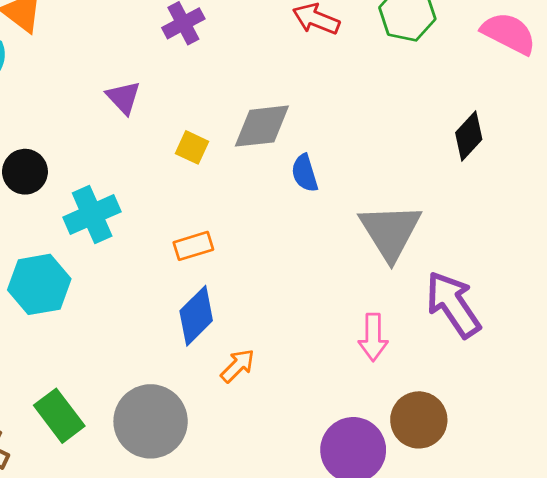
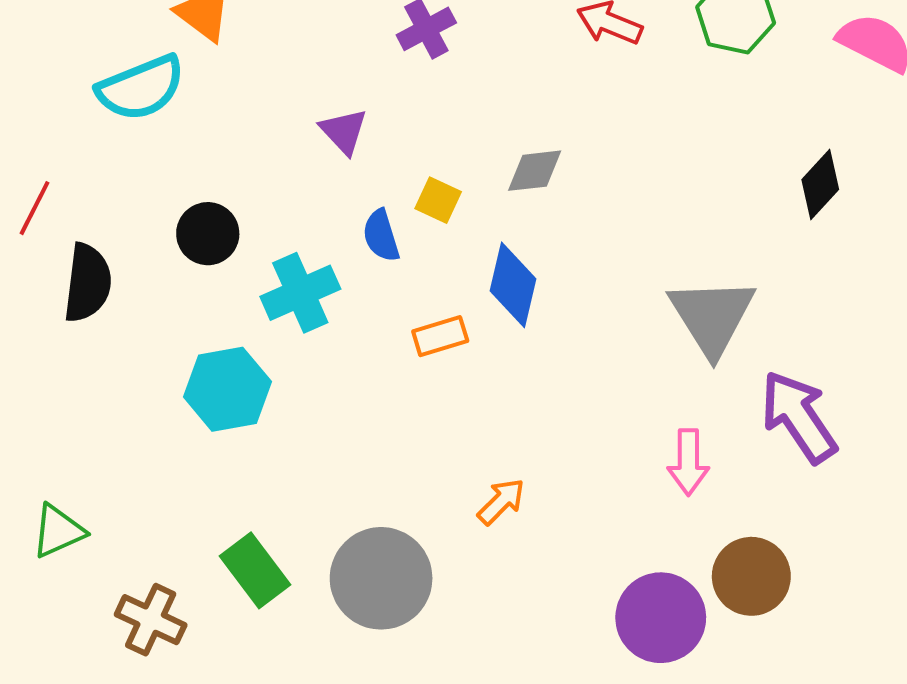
gray diamond: (262, 126) -> (535, 171), size x0.7
blue semicircle: (305, 173) -> (381, 236), moved
blue diamond: (196, 316) -> (513, 285), moved, turned -32

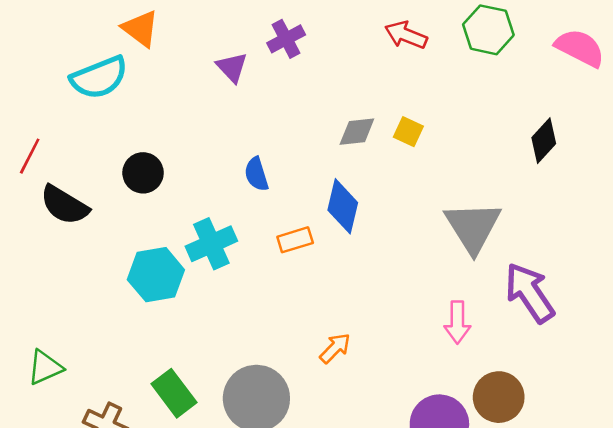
purple triangle: (344, 131) -> (232, 67), moved
yellow square: (438, 200) -> (408, 132), moved
black semicircle: (88, 283) -> (64, 205), turned 114
cyan cross: (300, 293) -> (211, 244), moved

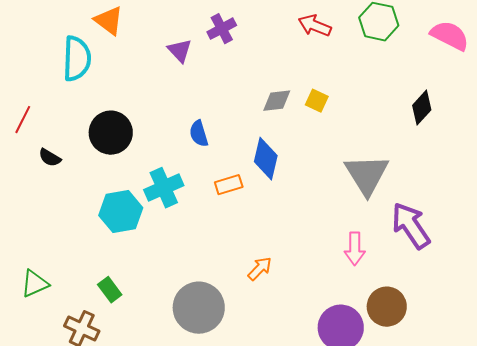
cyan semicircle: (99, 78) -> (77, 59), turned -66
black circle: (143, 173) -> (111, 133), size x1.4
black semicircle: (64, 205) -> (50, 158), size x0.6
green rectangle: (174, 393) -> (110, 290), moved, size x0.7

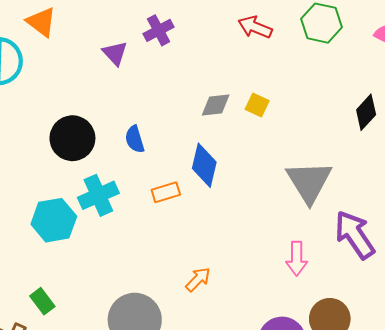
black circle: (111, 133) -> (72, 138), moved

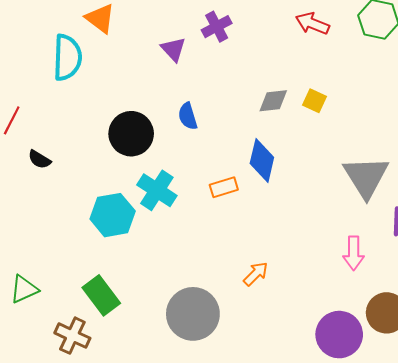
blue semicircle: (135, 139) -> (188, 116), moved
cyan cross: (98, 195) -> (157, 190), turned -33
green rectangle: (42, 301) -> (101, 295), size x1.5

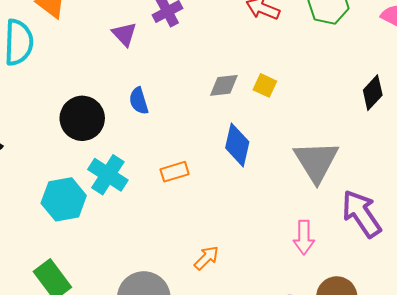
blue diamond: (262, 160) -> (237, 145), moved

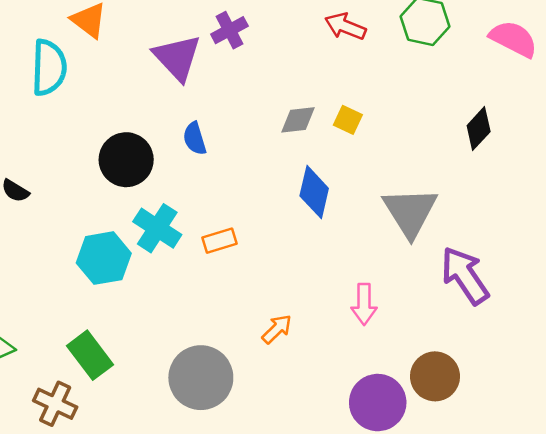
purple triangle: (124, 34) -> (177, 58), size x1.6
orange rectangle: (175, 172) -> (220, 241), moved
pink arrow: (304, 237) -> (364, 304), moved

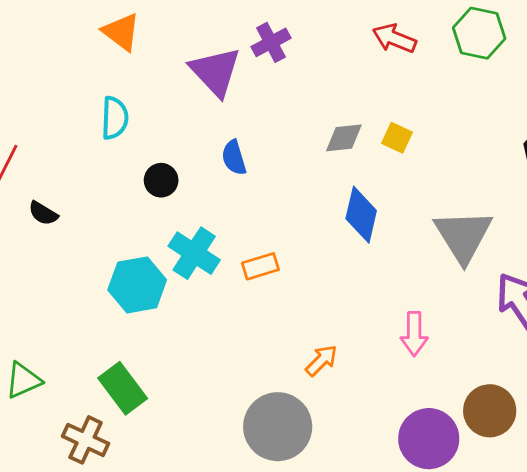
cyan semicircle: (49, 68) -> (115, 118), moved, size x0.7
black circle: (126, 160) -> (161, 180), size x0.6
gray circle: (201, 378) -> (278, 427), moved

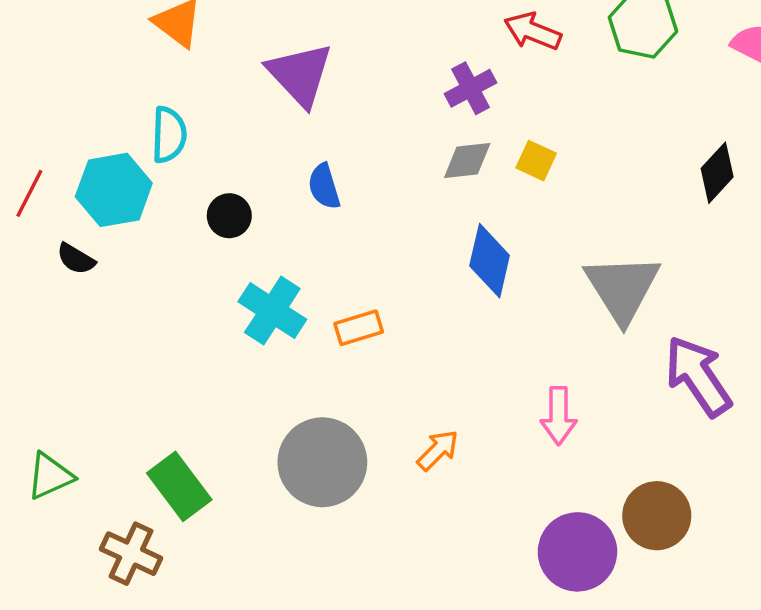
purple cross: (271, 42) -> (471, 88), moved
cyan hexagon: (137, 285) -> (114, 190), moved
gray circle: (278, 427) -> (322, 462), moved

